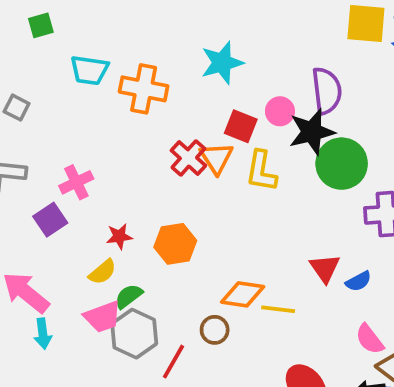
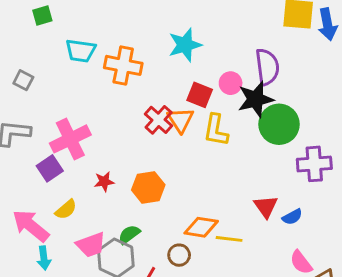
pink cross: (76, 182) -> (70, 139), size x1.5
yellow semicircle: (102, 272) -> (66, 210), moved
green semicircle: (129, 296) -> (129, 235), moved

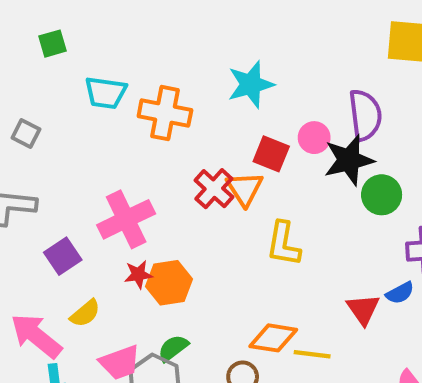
green circle: (279, 124) -> (382, 195), size x0.7
yellow L-shape: (216, 130) -> (283, 244), moved
pink cross: (70, 139) -> (126, 219), moved
orange hexagon: (148, 187) -> (169, 283), moved
blue semicircle: (292, 217) -> (400, 293), moved

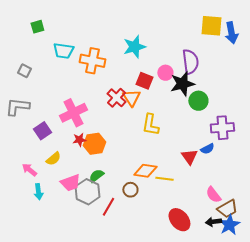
pink arrow: (36, 336) -> (29, 170), size x0.6

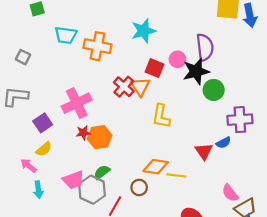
yellow semicircle: (53, 159) -> (44, 149), moved

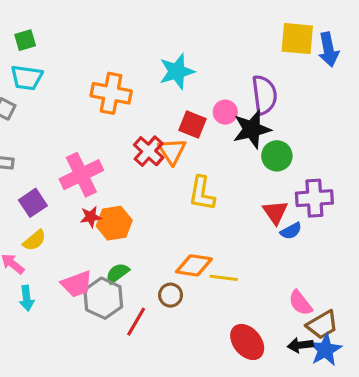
cyan trapezoid: (66, 35) -> (27, 78), moved
red triangle: (204, 151) -> (275, 212), moved

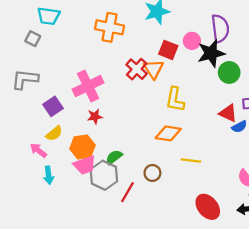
red triangle: (275, 212) -> (228, 113), turned -30
orange hexagon: (114, 223) -> (82, 147), moved
orange diamond: (194, 265) -> (168, 133), moved

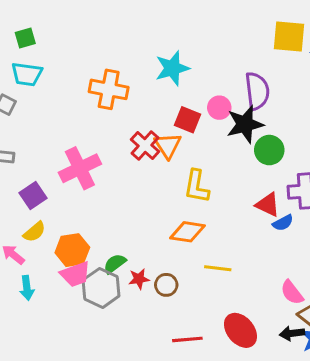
red star: (95, 117) -> (139, 279), moved
red line: (128, 192) -> (187, 339), moved, turned 55

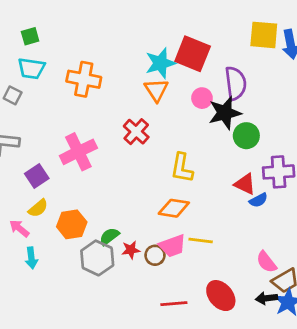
orange cross: (109, 89) -> (84, 79), moved
red square: (187, 120) -> (193, 54), moved, size x1.5
orange triangle: (168, 146) -> (156, 90), moved
pink trapezoid: (75, 274) -> (172, 246), moved

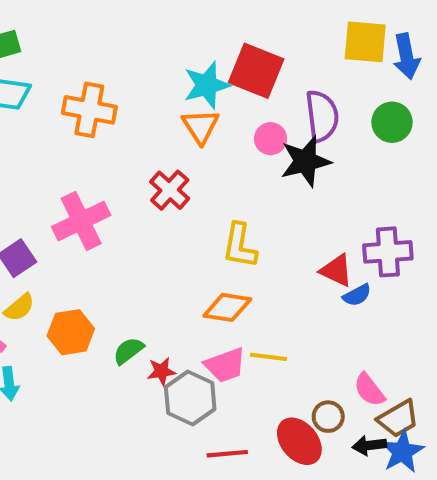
green circle: (246, 136) -> (392, 122), moved
brown circle: (155, 255) -> (328, 417), moved
gray hexagon: (97, 258) -> (190, 398), moved

